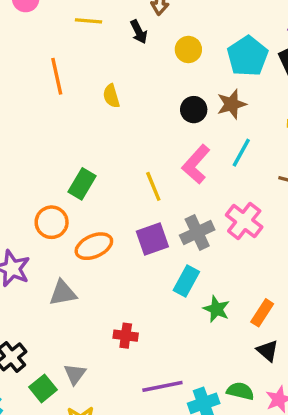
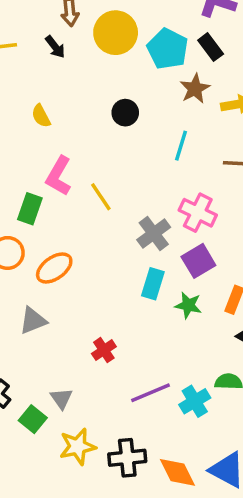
yellow circle: (188, 50) -> (116, 33), moved, size x1.6
brown star: (232, 104) -> (195, 89), moved
pink L-shape: (196, 164) -> (59, 176), moved
purple square: (152, 239) -> (198, 261), moved
red cross: (126, 336) -> (104, 350), turned -30

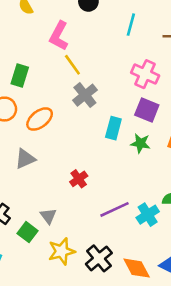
pink L-shape: (59, 176) -> (59, 36), moved
gray cross: (154, 234) -> (85, 95), moved
purple square: (198, 261) -> (147, 110), turned -35
black cross: (127, 458) -> (99, 258), turned -32

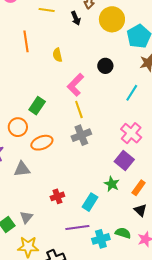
cyan rectangle: (113, 128) -> (90, 202), moved

